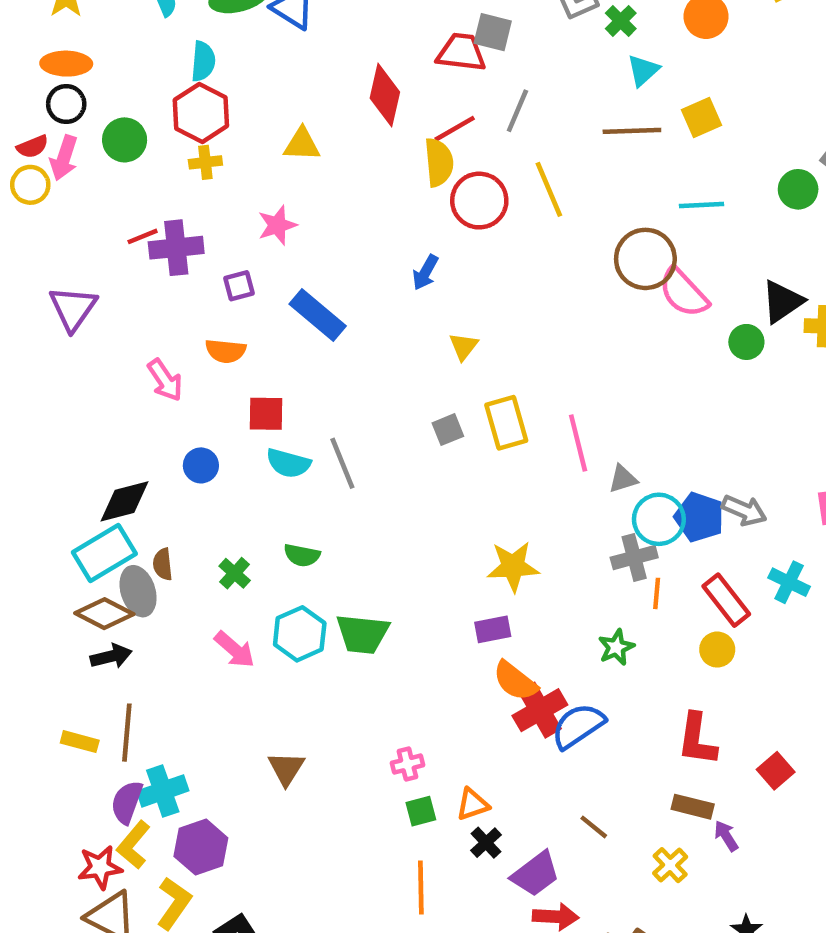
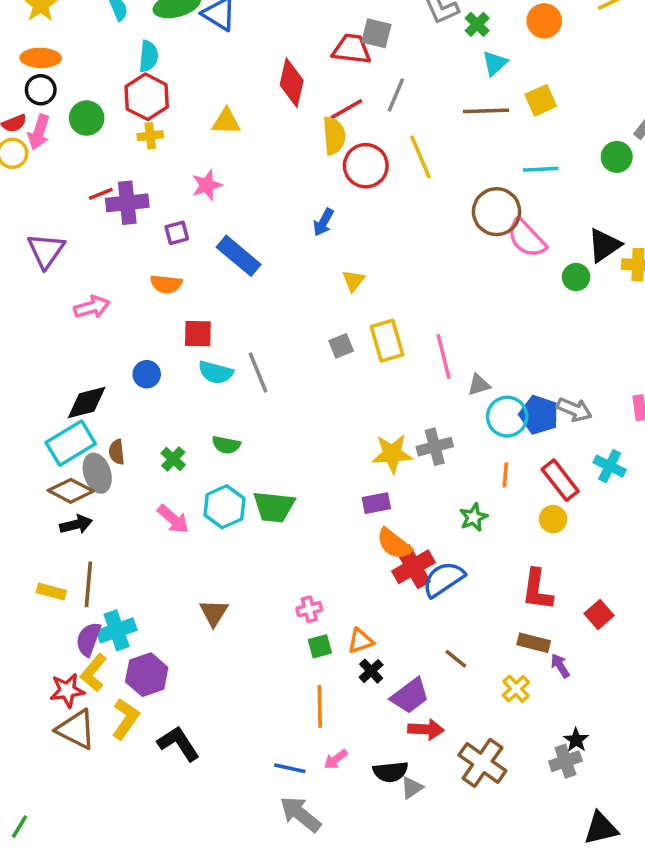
pink arrow: (165, 380) -> (92, 307), moved, turned -72
gray cross: (634, 557) -> (435, 447), moved

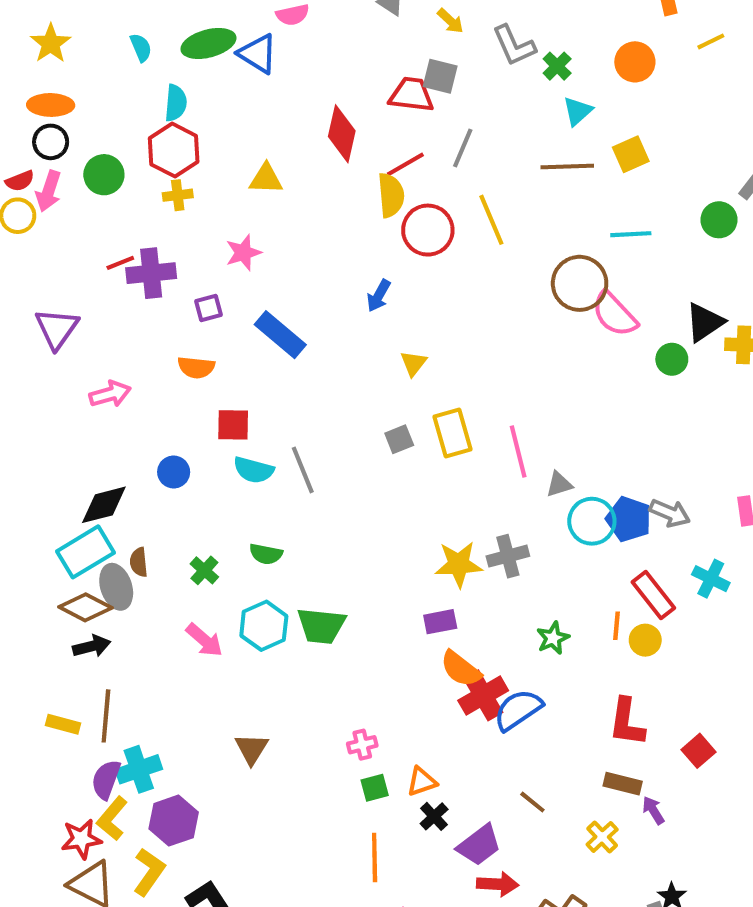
orange line: (505, 475) -> (616, 626), moved

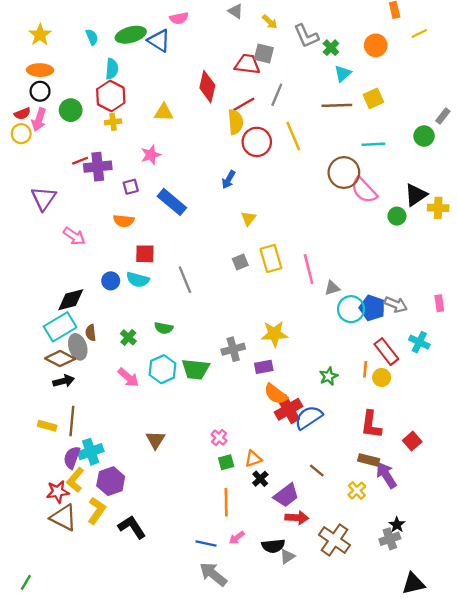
pink arrow: (110, 394) -> (74, 236), turned 50
cyan semicircle: (254, 470) -> (138, 280), moved
gray cross: (508, 556) -> (233, 349), moved
pink cross: (362, 745) -> (219, 438), turned -35
purple arrow: (653, 810) -> (386, 475), size x1.6

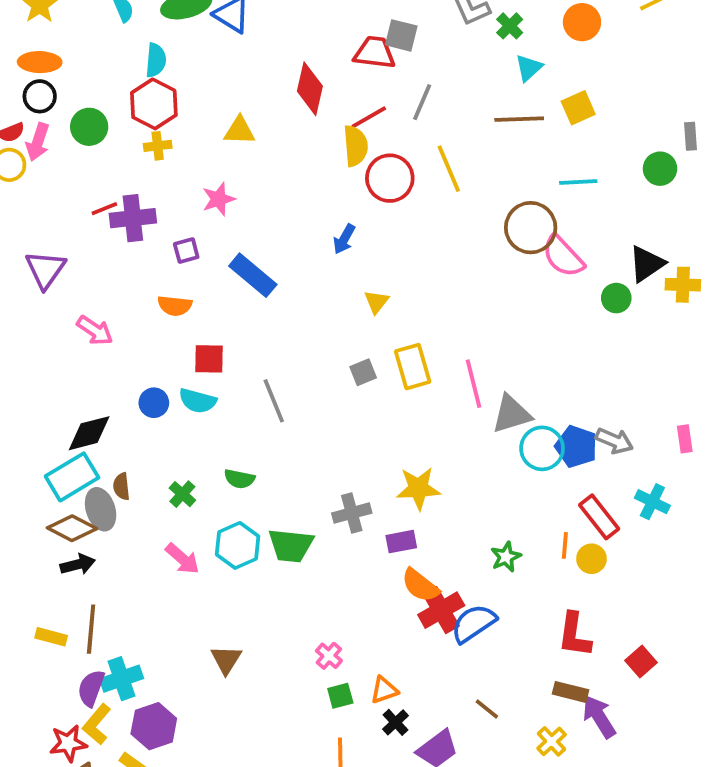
gray rectangle: (443, 116) -> (690, 136), turned -42
gray triangle: (332, 288) -> (512, 414), size x1.6

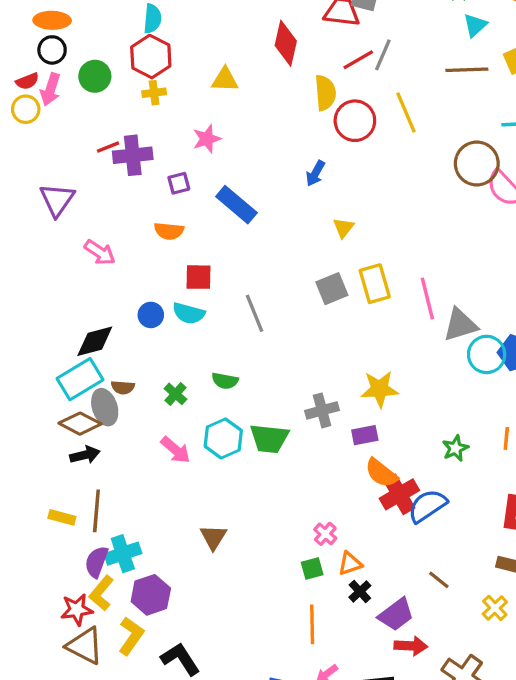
red line: (369, 117) -> (358, 60), moved
gray square: (363, 372) -> (332, 289), size x1.4
brown semicircle: (121, 486) -> (123, 387), turned -80
pink cross: (329, 656) -> (325, 534), moved

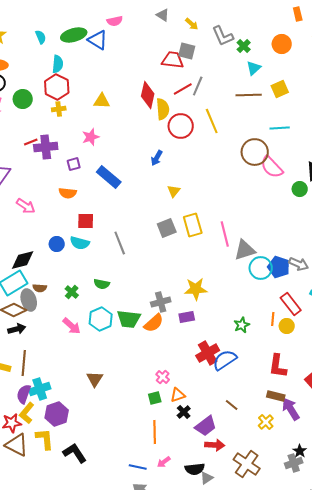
red diamond: (286, 43) -> (148, 95), moved
orange semicircle: (381, 473) -> (154, 323), moved, turned -80
yellow L-shape: (131, 636) -> (45, 439), turned -40

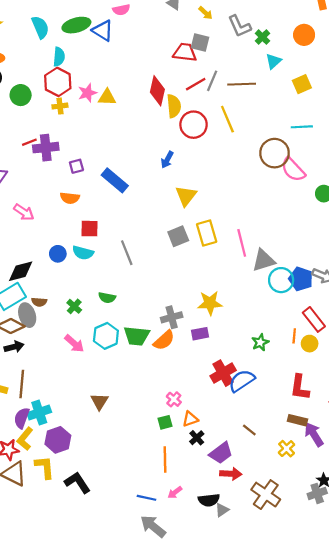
cyan semicircle: (41, 37) -> (40, 27), size x1.5
brown line: (249, 95) -> (242, 84), moved
pink star: (91, 137) -> (87, 93), moved
yellow triangle: (174, 191) -> (186, 196), size x1.5

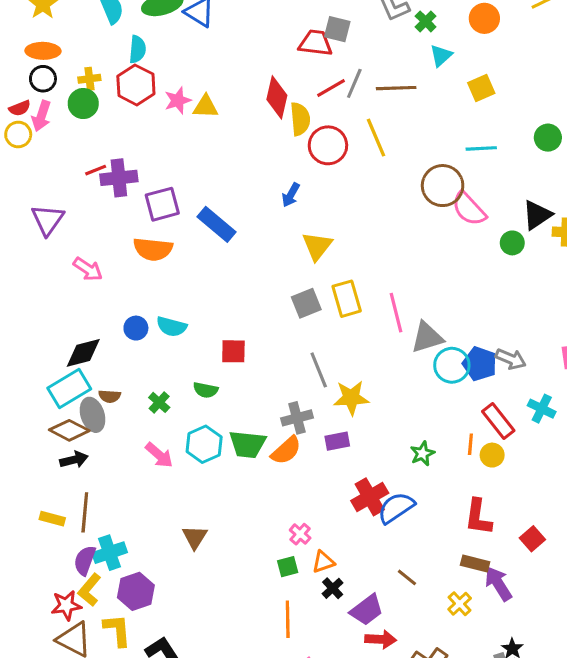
yellow cross: (60, 106) -> (89, 79), moved
purple square: (76, 166) -> (162, 204), size x1.6
orange semicircle: (70, 198) -> (153, 249), size x1.4
red square: (90, 229) -> (233, 351), moved
gray line: (127, 253) -> (319, 370), moved

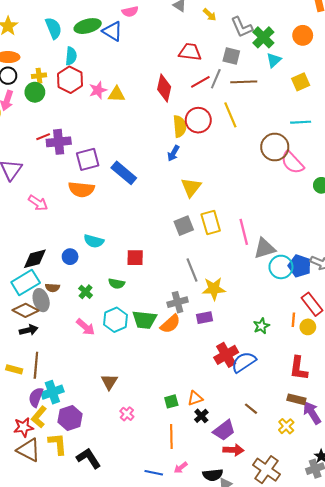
green cross: (426, 21) -> (263, 37), size x1.5
gray square: (337, 29) -> (231, 56), moved
yellow semicircle: (300, 119) -> (180, 126), moved
blue circle: (136, 328) -> (70, 257), moved
pink cross: (300, 534) -> (127, 414), moved

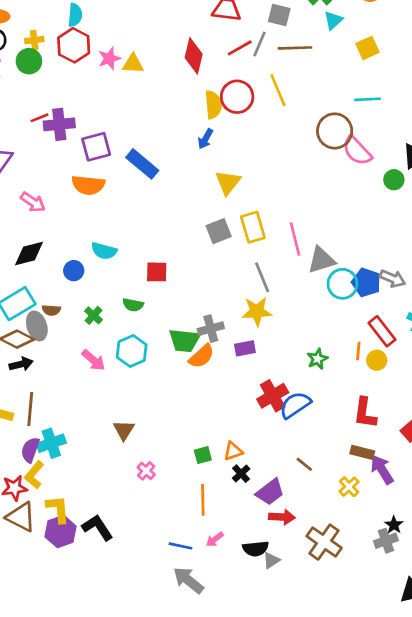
black diamond: (35, 259) -> (29, 253), moved
gray line: (192, 270) -> (262, 277), moved
green trapezoid: (144, 320) -> (184, 340), moved
purple hexagon: (70, 418) -> (61, 531), moved

